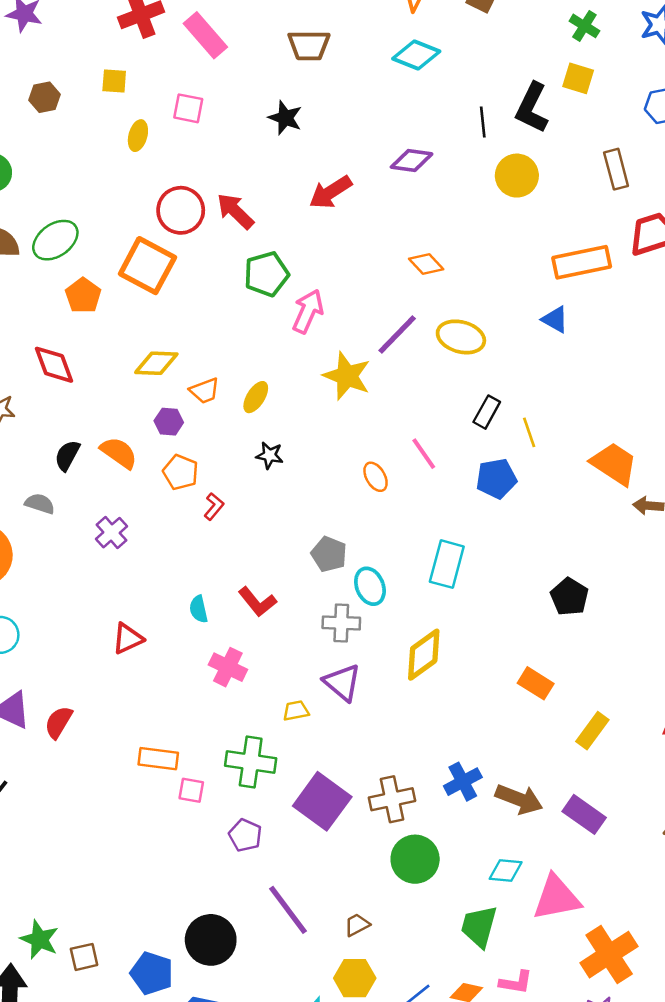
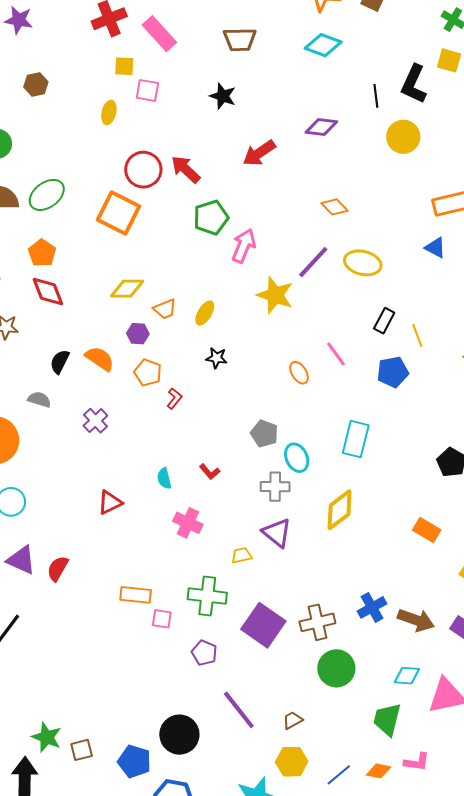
yellow square: (114, 81) -> (124, 66), moved
orange pentagon: (83, 296) -> (42, 253), moved
red L-shape: (257, 602) -> (210, 472), size x0.7

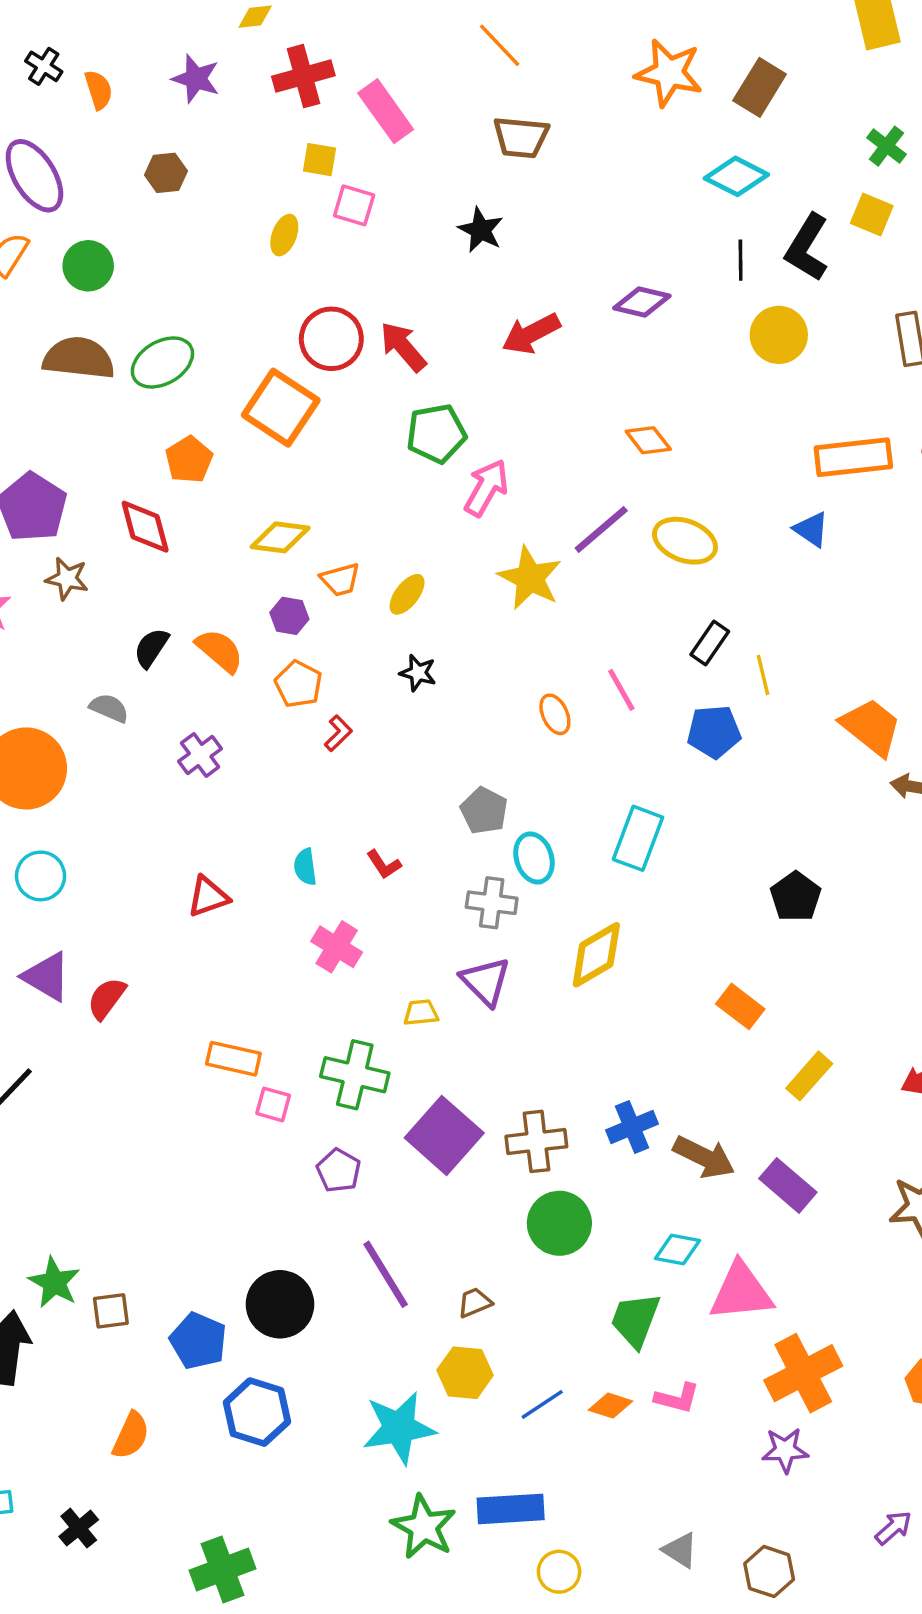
purple star: (19, 20) -> (196, 79), moved
cyan diamond: (323, 45) -> (736, 176), moved
orange pentagon: (42, 253) -> (189, 460), moved

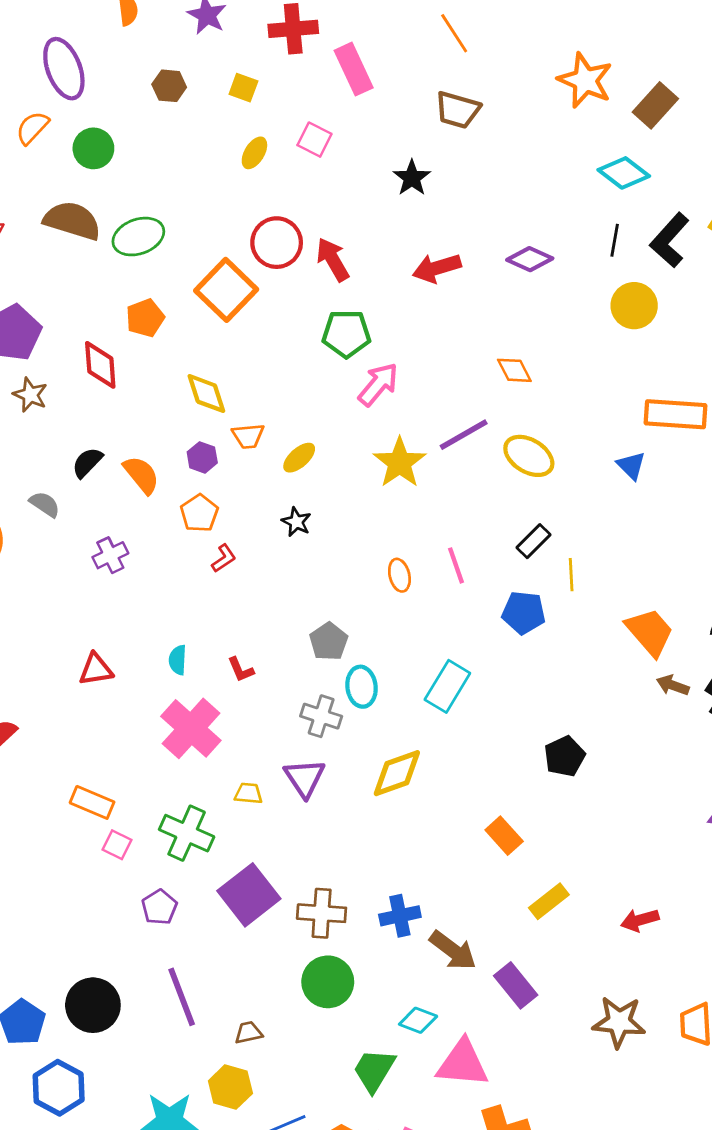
yellow square: (320, 160) -> (243, 88), moved
yellow diamond: (280, 537) -> (206, 393), turned 54
pink cross: (337, 947) -> (191, 728), size x1.5

